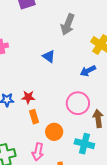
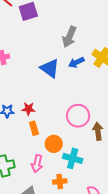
blue triangle: (49, 56) -> (50, 68), size x1.5
blue arrow: (88, 71) -> (76, 62), moved
cyan cross: (84, 144) -> (73, 158), moved

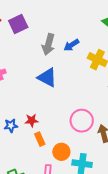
gray arrow: (69, 37) -> (48, 44), moved
blue arrow: (76, 62) -> (71, 45), moved

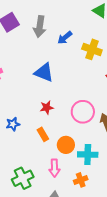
gray arrow: (48, 44) -> (40, 27), moved
red star: (32, 120) -> (47, 107), moved

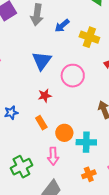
blue triangle: (44, 72) -> (42, 61), turned 45
pink circle: (83, 112) -> (73, 76), moved
orange cross: (81, 180) -> (89, 174), moved

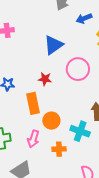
orange rectangle: (41, 123) -> (33, 103), size x1.5
cyan cross: (86, 142) -> (80, 131), moved
orange cross: (89, 174) -> (59, 149), moved

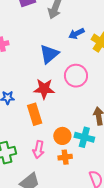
blue arrow: (84, 18) -> (76, 34), moved
red star: (45, 79) -> (44, 89), size x1.5
orange circle: (51, 121) -> (62, 136), moved

